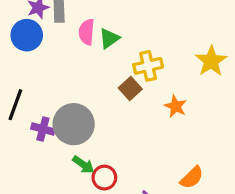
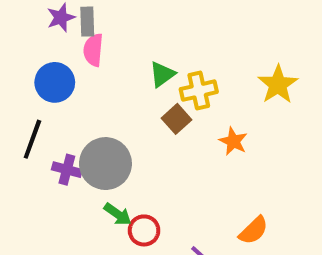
pink semicircle: (87, 32) -> (93, 50), moved
blue circle: (27, 35) -> (55, 82), moved
green triangle: (109, 38) -> (162, 74), moved

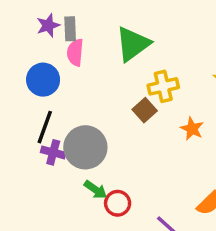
green triangle: (162, 74) -> (133, 44), moved, size x1.6
black line: (32, 139) -> (45, 127), moved

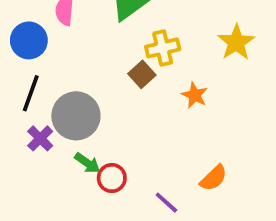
purple cross: (53, 152) -> (40, 138), moved, turned 30

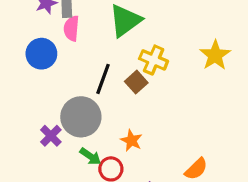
yellow cross: (163, 48) -> (154, 60), turned 36
black line: (31, 93) -> (103, 79), moved
orange star: (195, 95) -> (131, 141), moved

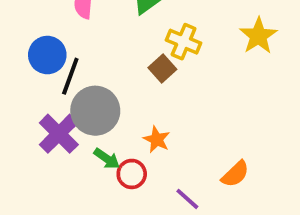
blue circle: (41, 54) -> (47, 55), moved
black line: (103, 79) -> (70, 76), moved
purple cross: (51, 136) -> (59, 134), size x1.5

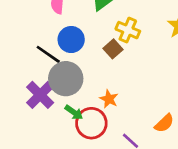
blue circle: (47, 55) -> (71, 40), moved
black line: (70, 76) -> (48, 54), turned -75
red circle: (132, 174) -> (91, 123), size x1.5

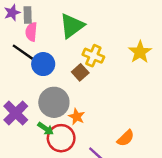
black line: (48, 54) -> (23, 52), moved
gray circle: (66, 79) -> (54, 102), moved

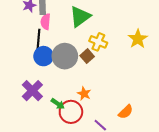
black line: (23, 52) -> (38, 39), turned 60
blue circle: (43, 64) -> (44, 56), moved
gray circle: (54, 102) -> (65, 56), moved

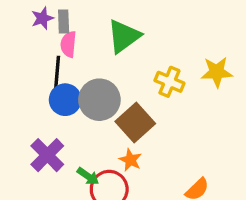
yellow star: (138, 39) -> (217, 72), turned 30
yellow cross: (98, 42) -> (169, 82), moved
brown square: (87, 56) -> (135, 122), moved, size x1.6

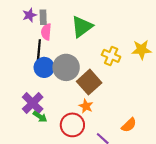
green arrow: (88, 176) -> (40, 117), moved

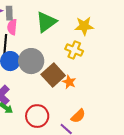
yellow star: (141, 50) -> (84, 26), moved
orange star: (86, 106) -> (69, 82), moved
orange semicircle: (129, 125) -> (78, 116), moved

